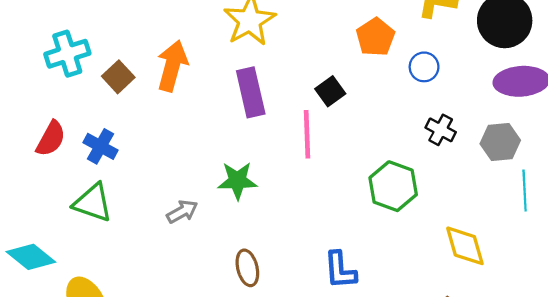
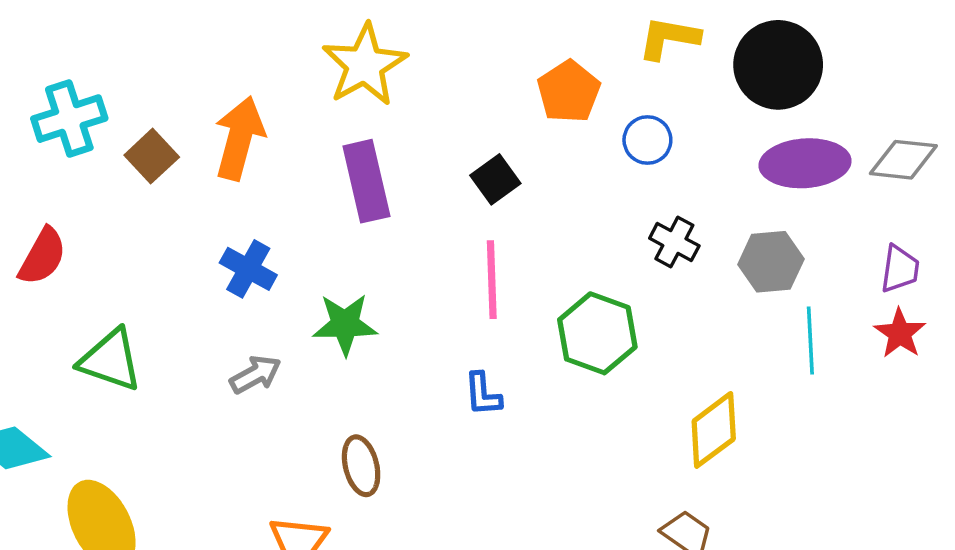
pink line: (307, 134) -> (492, 280), moved
blue cross: (100, 146) -> (248, 269), moved
yellow diamond: (465, 246) -> (714, 430), turned 69
blue L-shape: (340, 270) -> (483, 394), moved, size x0.7

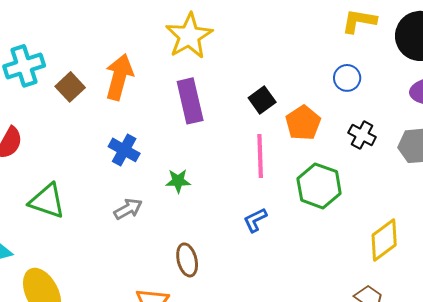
orange pentagon: (569, 92) -> (303, 123), moved
green star: (345, 324) -> (178, 181), size x0.7
blue L-shape: (483, 394) -> (255, 220), turned 68

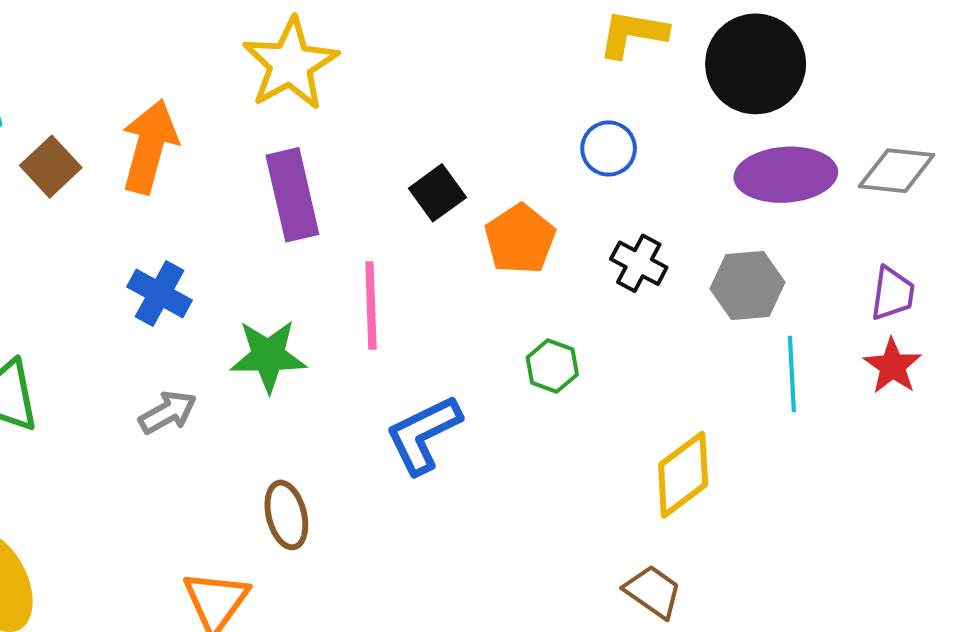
pink line: (260, 156) -> (371, 306), moved
green star: (178, 181) -> (268, 356), size x1.5
green hexagon: (319, 186) -> (552, 366), size x0.6
blue L-shape: (255, 220) -> (423, 434), size x1.6

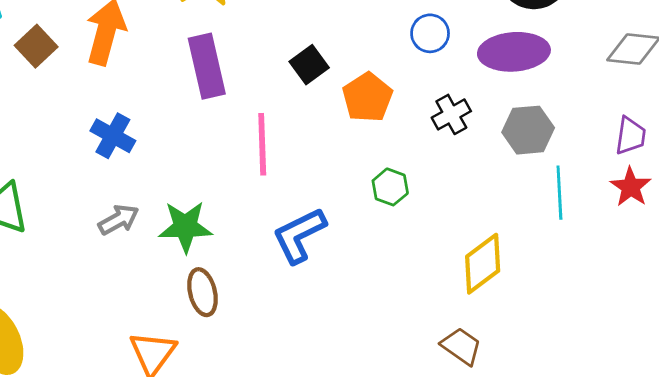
purple ellipse: (786, 175) -> (514, 52), moved
black cross: (639, 263) -> (451, 114), turned 33
green star: (268, 356) -> (185, 227), moved

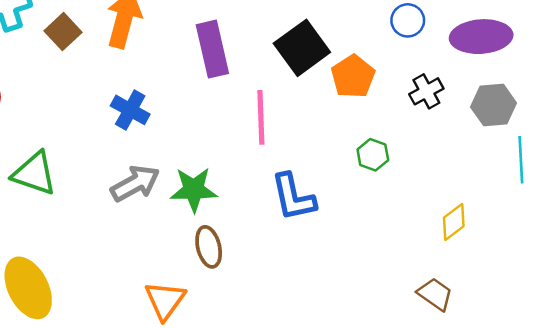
black square: (309, 65) -> (302, 48), size x1.6
gray arrow: (119, 220) -> (135, 183), size x1.4
blue L-shape: (299, 235) -> (293, 197), turned -76
yellow diamond: (483, 264) -> (454, 222), size x0.7

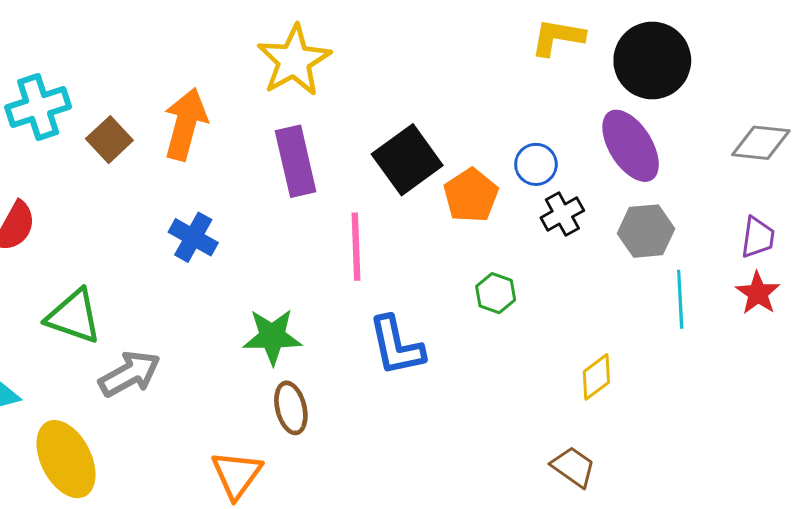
blue circle: (408, 20) -> (536, 164), moved
purple ellipse: (481, 37) -> (631, 146), turned 62
gray arrow: (135, 183) -> (130, 374), moved

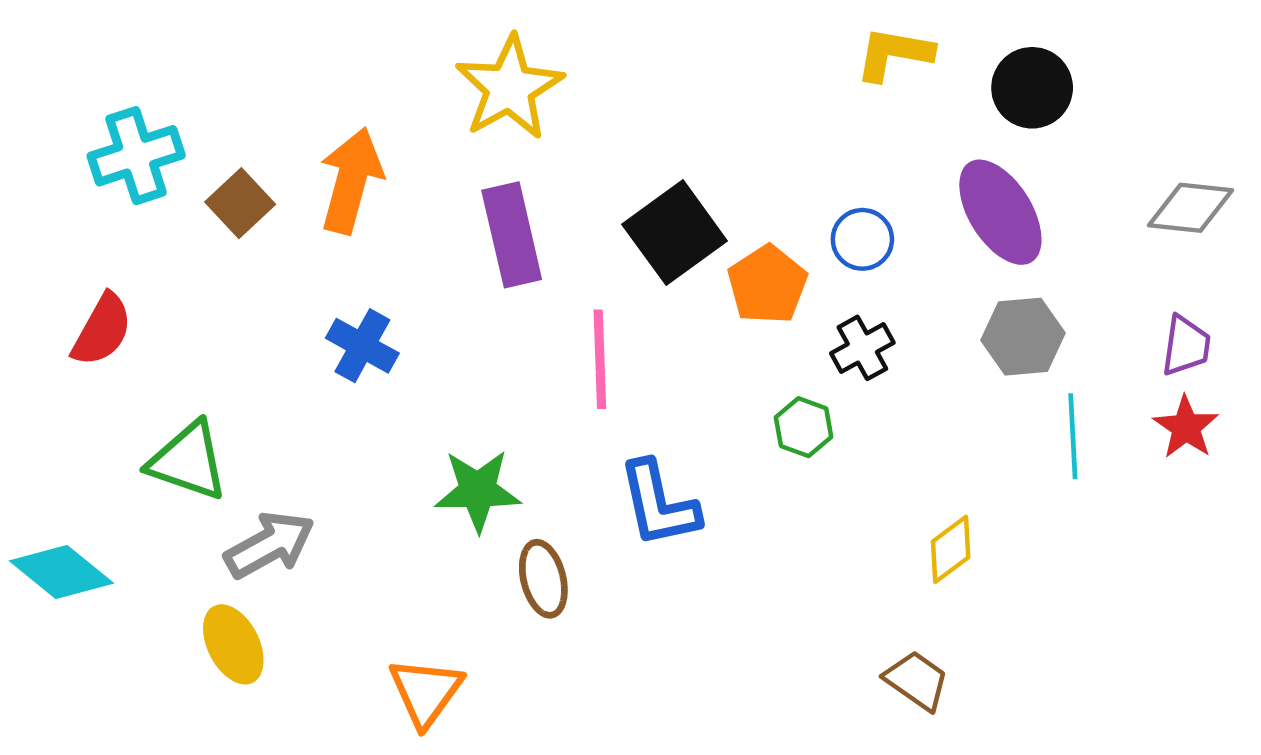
black circle: (652, 60) -> (1032, 88), size x0.7
black cross: (562, 214) -> (862, 348), moved
brown ellipse: (291, 408) -> (543, 579), moved
yellow ellipse: (66, 459) -> (233, 644), moved, size x0.7

